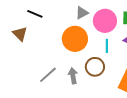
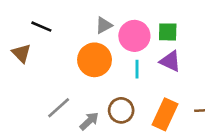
brown circle: (95, 67) -> (121, 110), moved
gray arrow: (73, 76) -> (89, 121), moved, turned 56

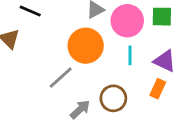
purple triangle: (170, 61) -> (165, 61), moved
gray line: (59, 108) -> (61, 78), moved
orange rectangle: (165, 114) -> (158, 89), moved, size x0.6

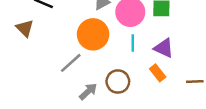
orange rectangle: (158, 89) -> (158, 73), turned -63

